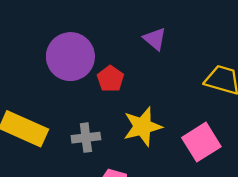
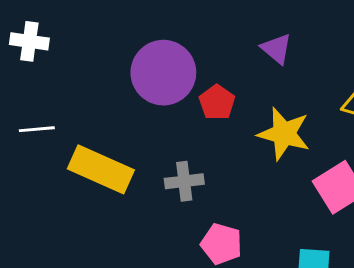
yellow star: (143, 126) -> (284, 134), moved, turned 30

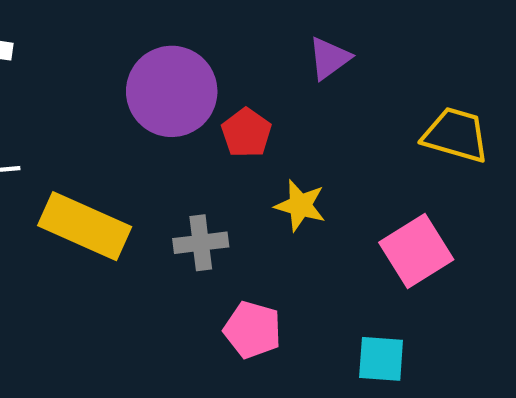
purple triangle: (277, 49) -> (329, 58), turned 44
yellow star: (284, 134) -> (300, 205), moved, size x0.7

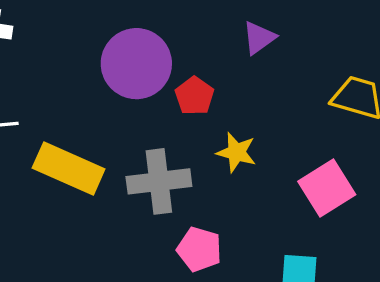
gray cross: (201, 243) -> (159, 181), size x1.5

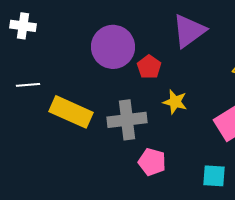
purple triangle: (259, 38) -> (189, 31), size x1.6

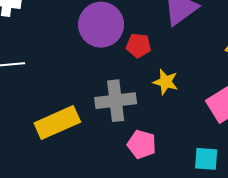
red pentagon: (149, 67) -> (139, 45), turned -30
yellow rectangle: (71, 112) -> (57, 122), moved, turned -48

